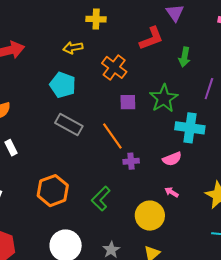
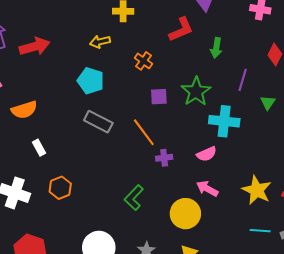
orange cross: (114, 67) -> (144, 61), size x0.7
orange hexagon: (53, 191) -> (60, 188), moved, size x0.7
pink arrow: (172, 192) -> (207, 189), size x1.5

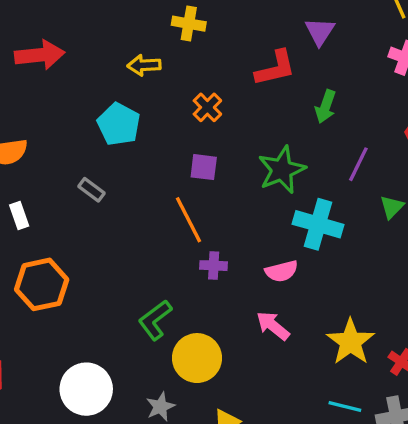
purple square: (159, 97) -> (204, 167), moved
gray rectangle: (98, 122) -> (91, 190), moved, size x0.6
orange hexagon: (60, 188) -> (42, 284), size x1.4
yellow circle: (185, 214) -> (197, 358), moved

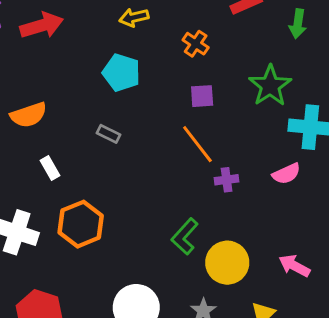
pink arrow: (273, 326) -> (294, 266), moved

